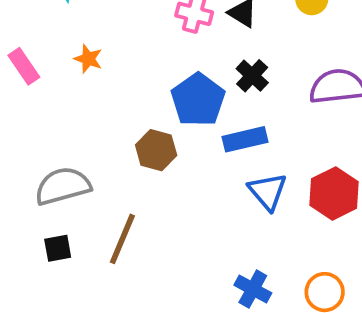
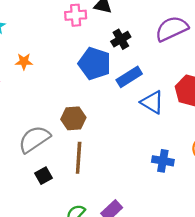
black cross: (252, 76) -> (121, 39), turned 36
brown hexagon: (156, 150) -> (73, 118), moved

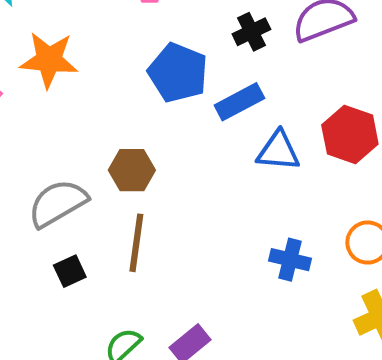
black cross: (121, 39) -> (251, 32), moved
orange star: (24, 62) -> (49, 60), size x1.8
blue triangle: (152, 102) -> (278, 151), turned -30

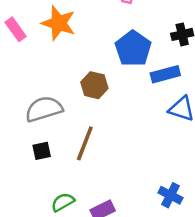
brown hexagon: (132, 170) -> (94, 85), moved
blue cross: (290, 260) -> (170, 195), moved

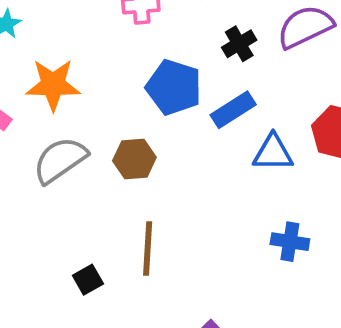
gray semicircle: (44, 109) -> (60, 160), moved
blue cross: (170, 195) -> (290, 242), moved

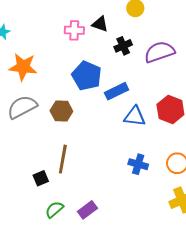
black cross: (239, 44) -> (123, 46), moved
black square: (88, 280) -> (41, 178), moved

